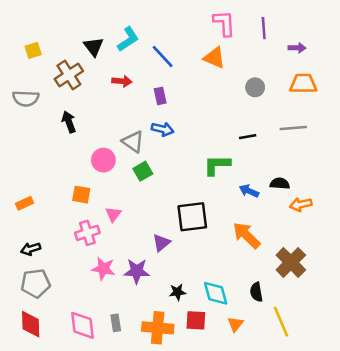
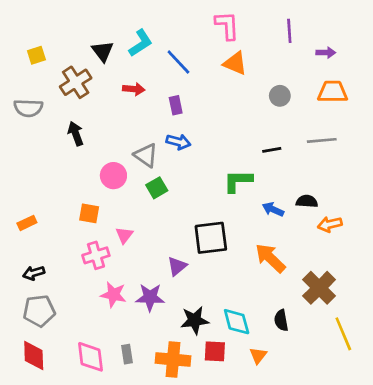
pink L-shape: (224, 23) -> (227, 25), moved
black star: (177, 292) -> (195, 320), size x1.5
yellow line: (281, 322) -> (343, 334), moved

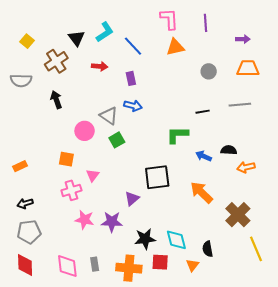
purple line: (289, 31) -> (206, 23), moved
yellow square: (36, 55) -> (27, 41), turned -32
orange triangle: (235, 63) -> (175, 47), turned -36
black semicircle: (281, 320) -> (208, 249), moved

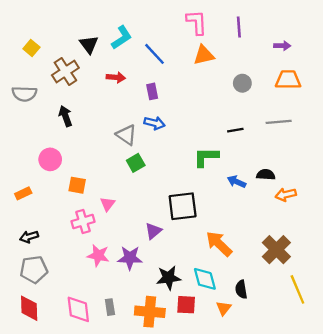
pink circle: (85, 131) -> (50, 159), moved
orange arrow: (202, 192) -> (219, 244), moved

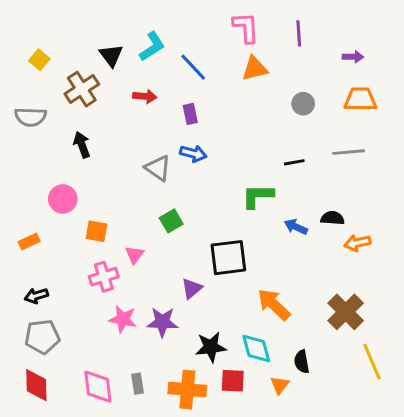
green square: (136, 163) -> (171, 221), moved

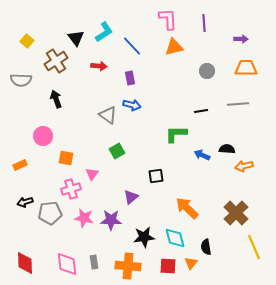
black square: (228, 258) -> (156, 176), size x0.6
gray pentagon: (42, 337) -> (50, 213), moved
red square: (233, 381) -> (168, 266), moved

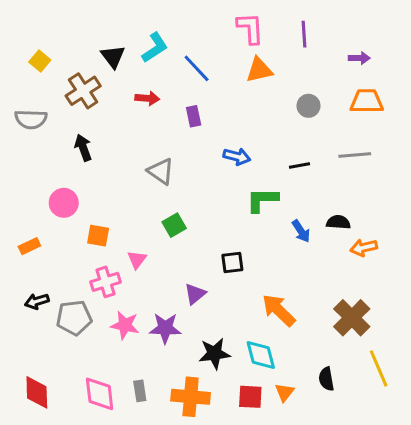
blue arrow: (132, 105) -> (237, 157), moved
blue arrow: (202, 155) -> (301, 231), turned -147
black semicircle: (206, 247) -> (326, 379), moved

